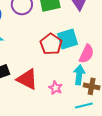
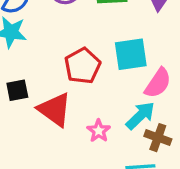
red pentagon: (51, 44) -> (82, 66), moved
cyan arrow: (79, 75) -> (140, 116), turned 30

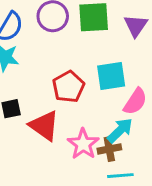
pink star: (99, 131) -> (83, 144), size x1.5
brown cross: (158, 138) -> (109, 149), moved, turned -30

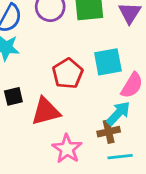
red triangle: (44, 126) -> (46, 111), turned -48
pink star: (83, 144) -> (67, 149), moved

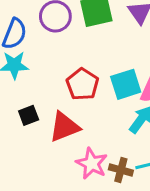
cyan square: (108, 62) -> (126, 84), moved
brown cross: (109, 132) -> (121, 170), moved, turned 35

